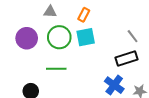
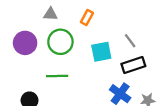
gray line: (133, 36) -> (130, 41), moved
cyan square: (86, 37) -> (101, 52), moved

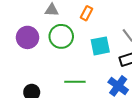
green line: (57, 76) -> (75, 82), moved

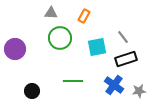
purple circle: (27, 37) -> (15, 49), moved

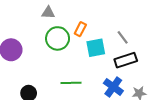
orange rectangle: (84, 16) -> (80, 29), moved

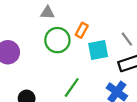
green line: (71, 83) -> (72, 87), turned -54

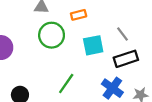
orange rectangle: (82, 30) -> (79, 15), moved, turned 48

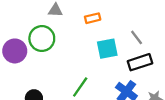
green circle: (52, 35) -> (42, 39), moved

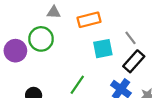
orange rectangle: (93, 18) -> (89, 20), size x1.5
black rectangle: (140, 62) -> (134, 61), turned -30

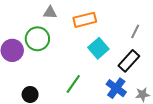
gray line: (131, 38) -> (135, 31), moved, turned 64
cyan square: (103, 49) -> (98, 48), turned -30

